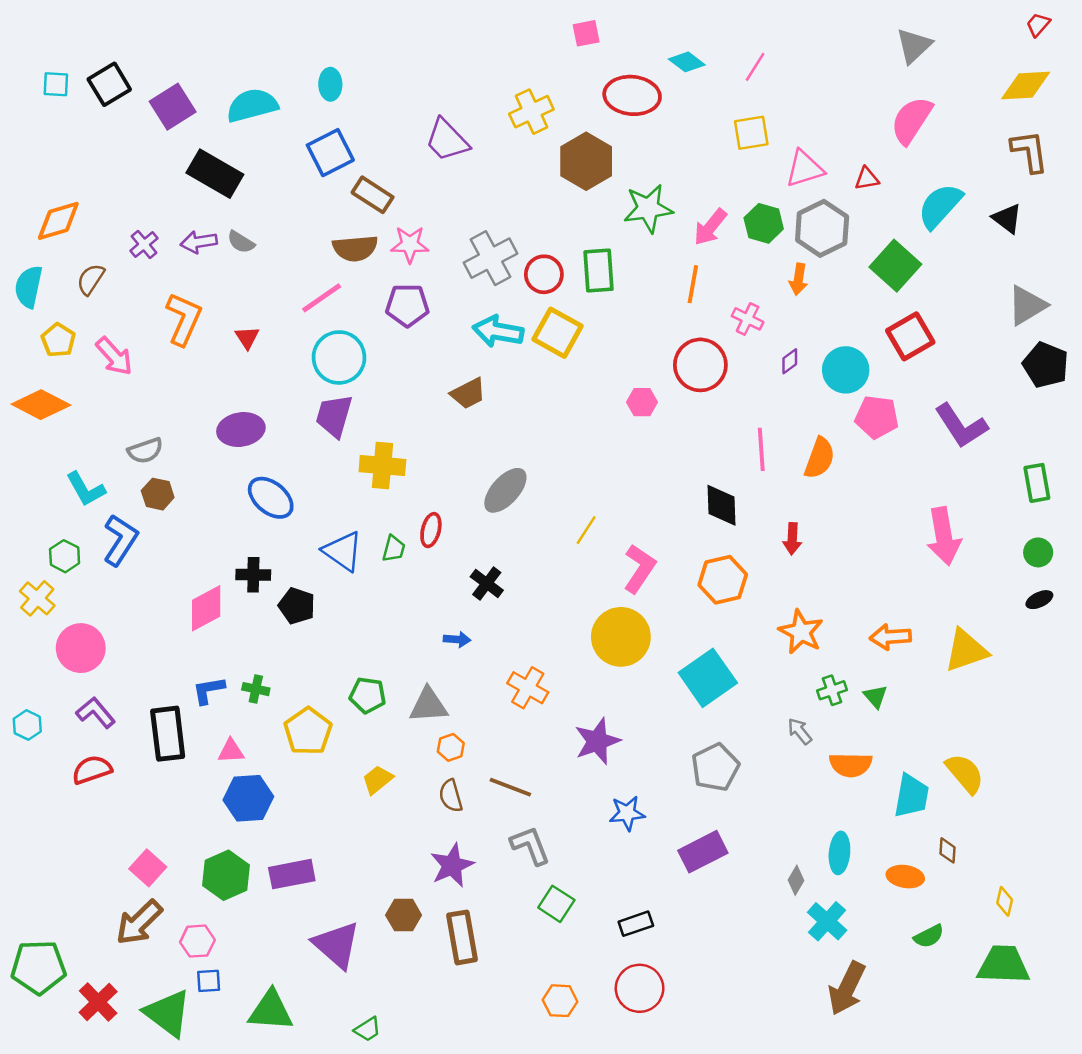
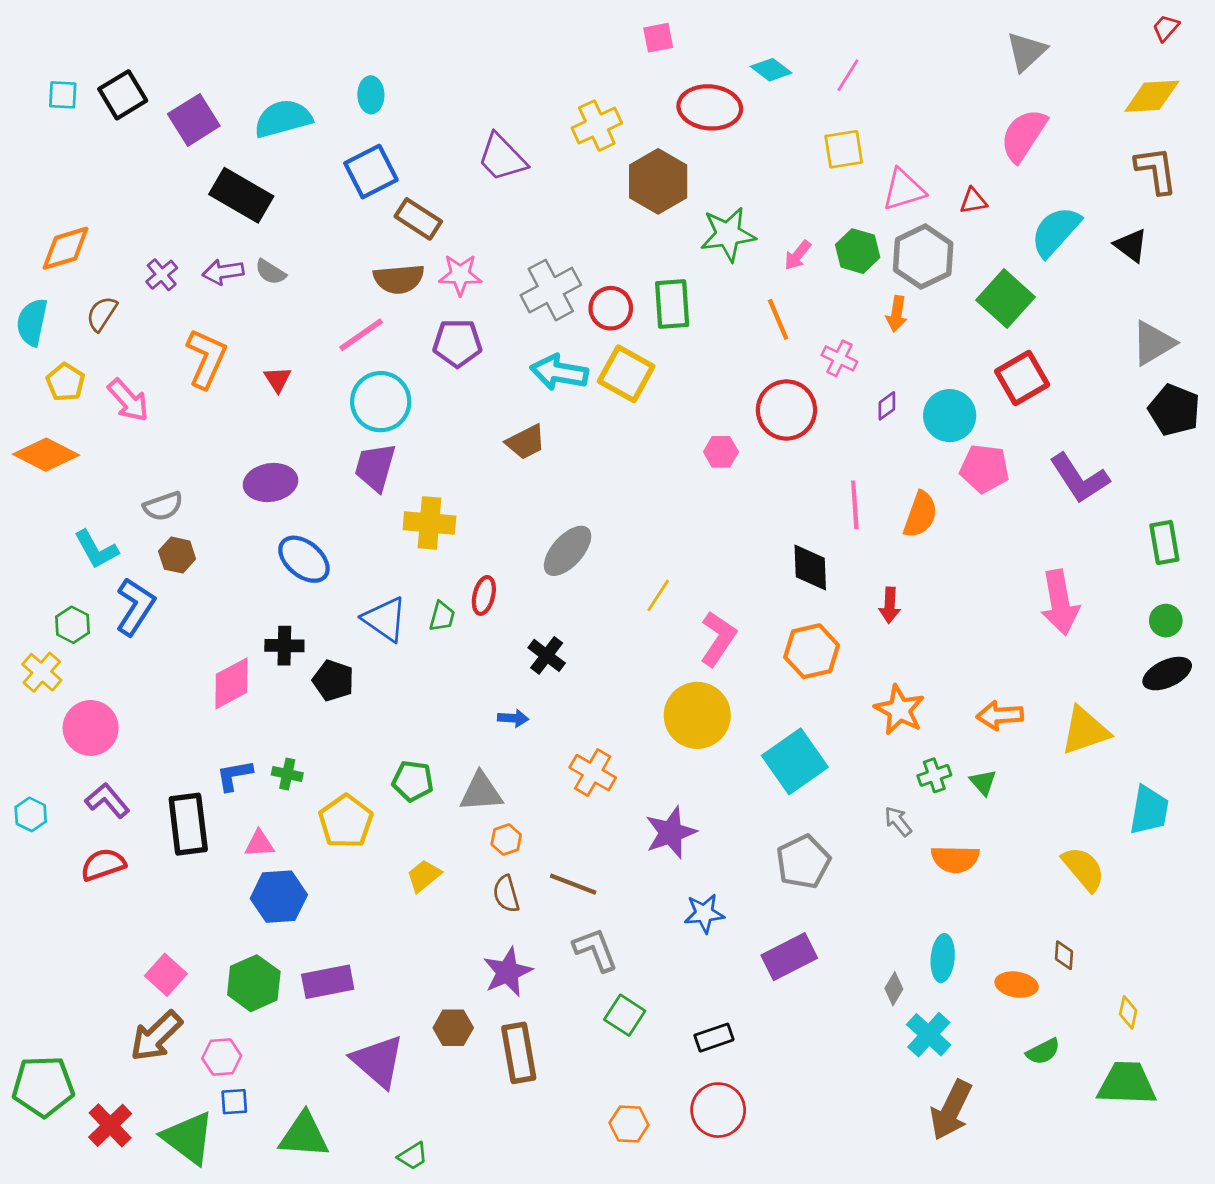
pink arrow: (710, 227) -> (798, 255), size x0.7
orange line: (693, 284) -> (778, 319), turned -33
black ellipse: (1039, 600) -> (1167, 674), size x1.6
cyan trapezoid: (911, 796) -> (1149, 810), moved

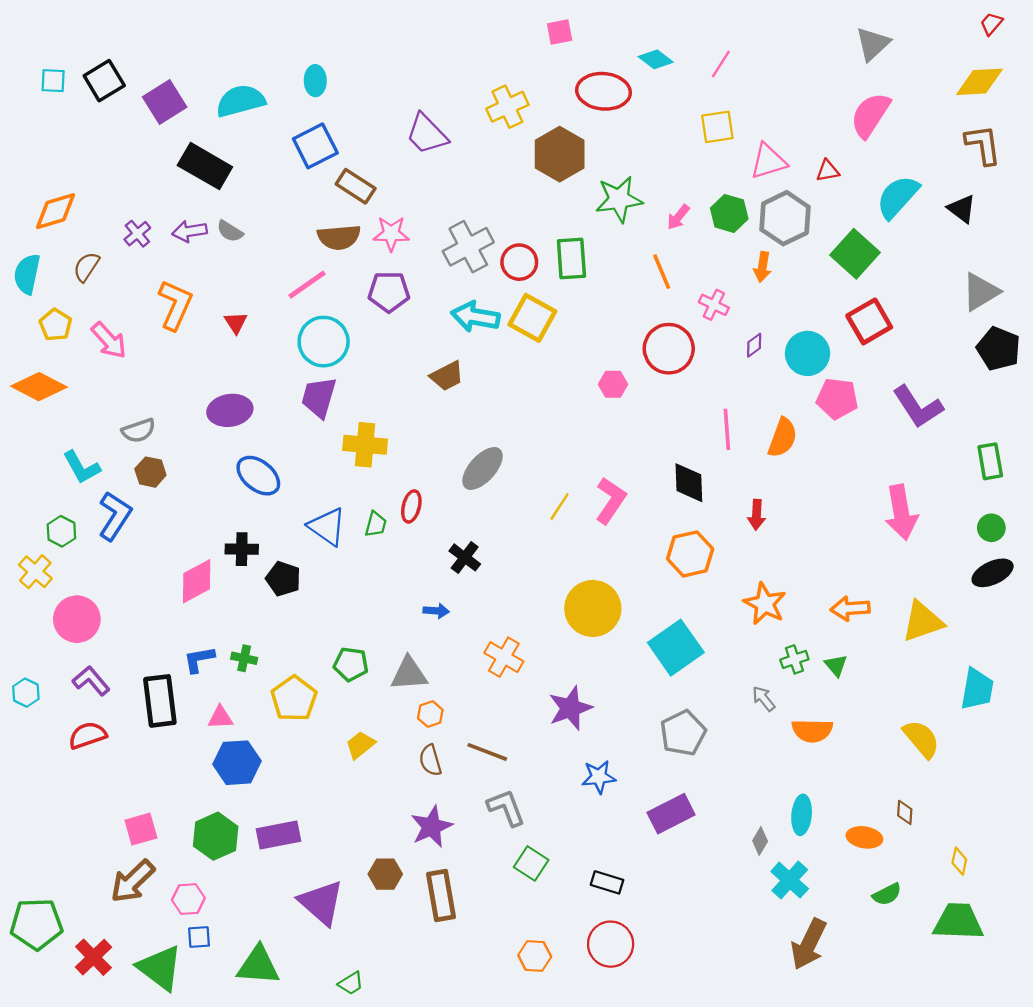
pink L-shape: (718, 639) -> (611, 501), moved
pink square: (166, 975) -> (141, 829), turned 32
black rectangle: (714, 1038) -> (607, 882), turned 36

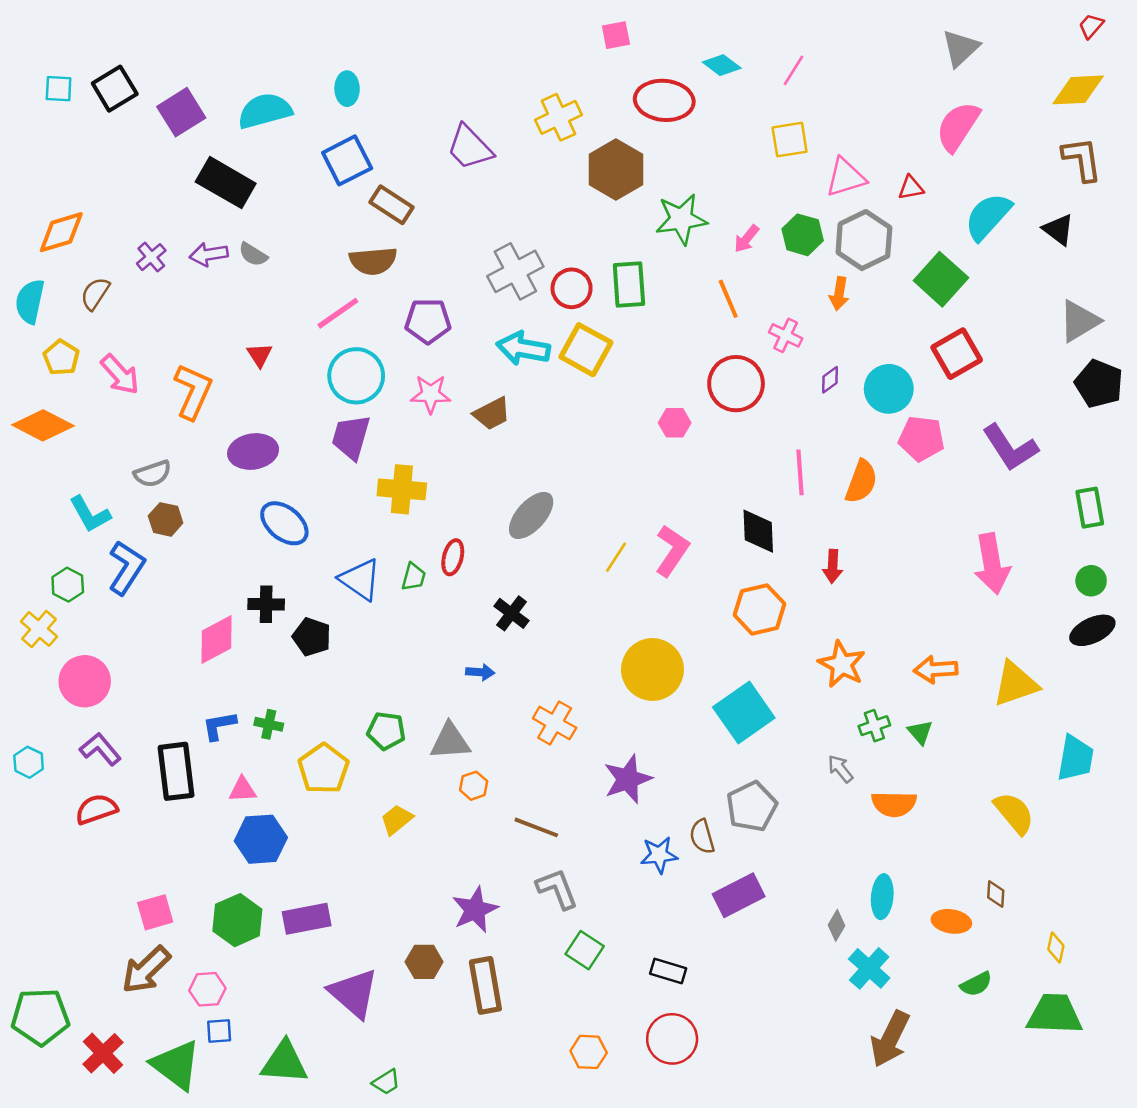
pink star: (391, 234) -> (431, 394), moved
orange L-shape: (175, 305) -> (193, 391), moved
brown semicircle: (430, 760) -> (702, 837), moved

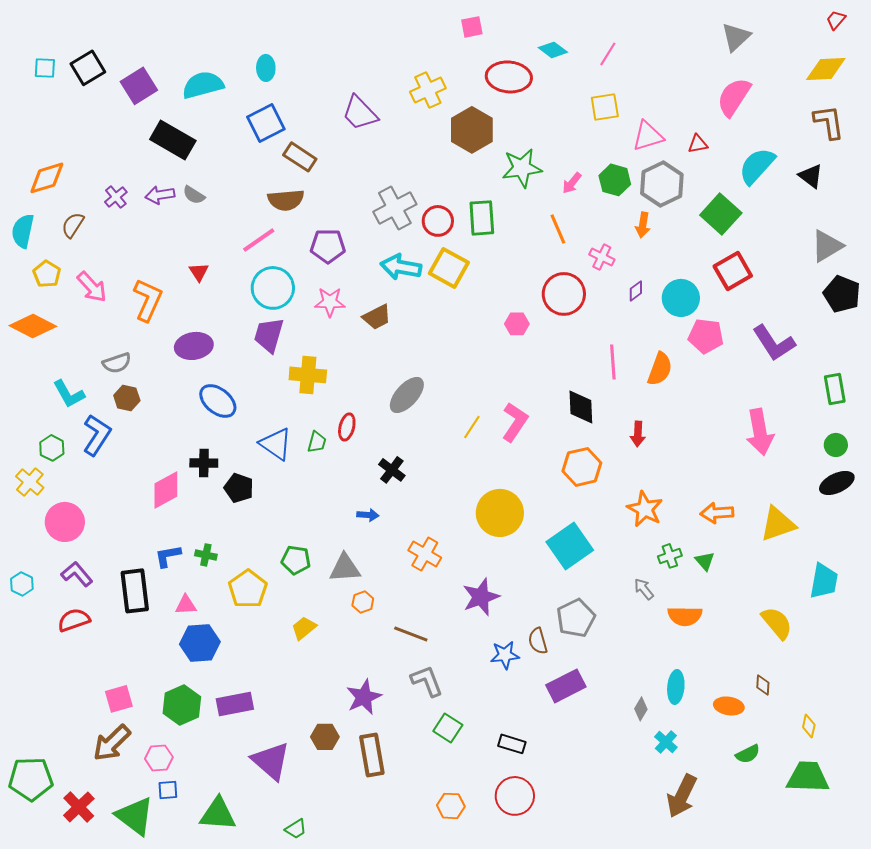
cyan cross: (869, 968) -> (666, 742), size x0.7

